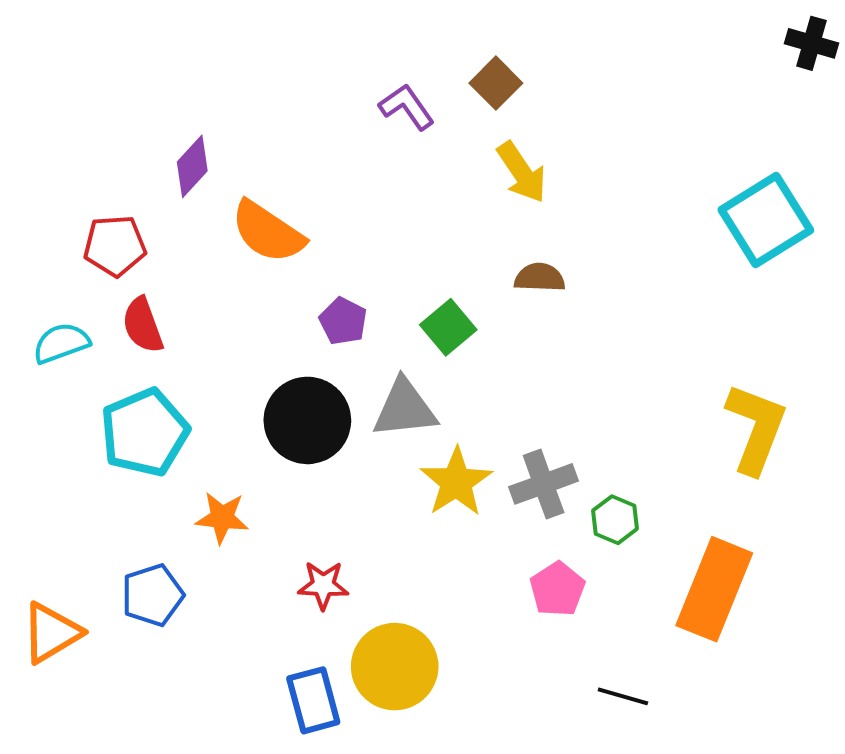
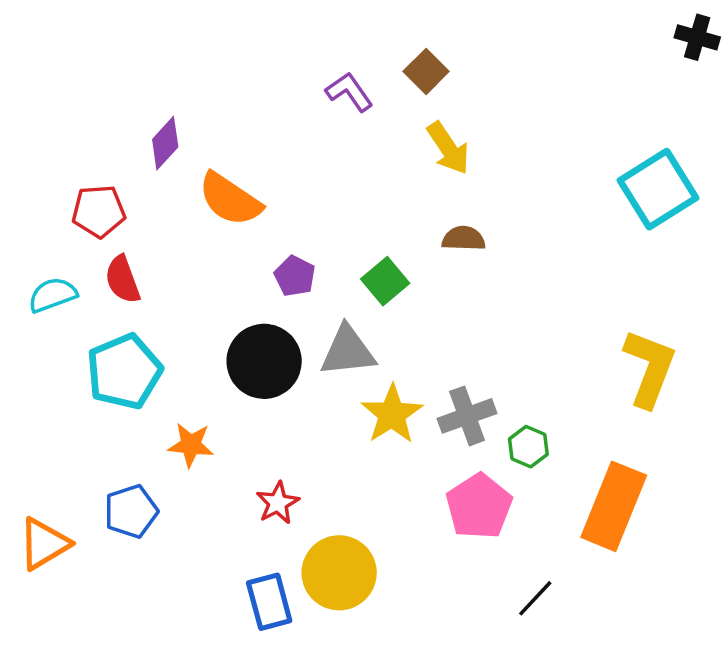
red star: (323, 585) -> (278, 503), turned -30
pink pentagon: (557, 589) -> (479, 506), size x1.4
black line: (623, 696) -> (535, 598), turned -63

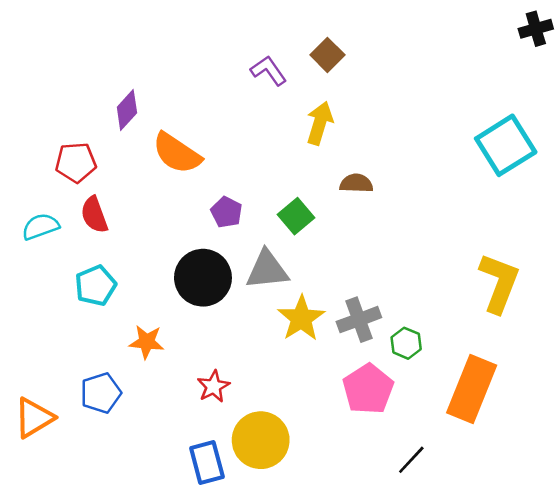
black cross: (697, 37) -> (536, 29), turned -32
yellow arrow: (448, 148) -> (320, 123), moved, turned -129
cyan pentagon: (124, 372) -> (96, 286), size x0.7

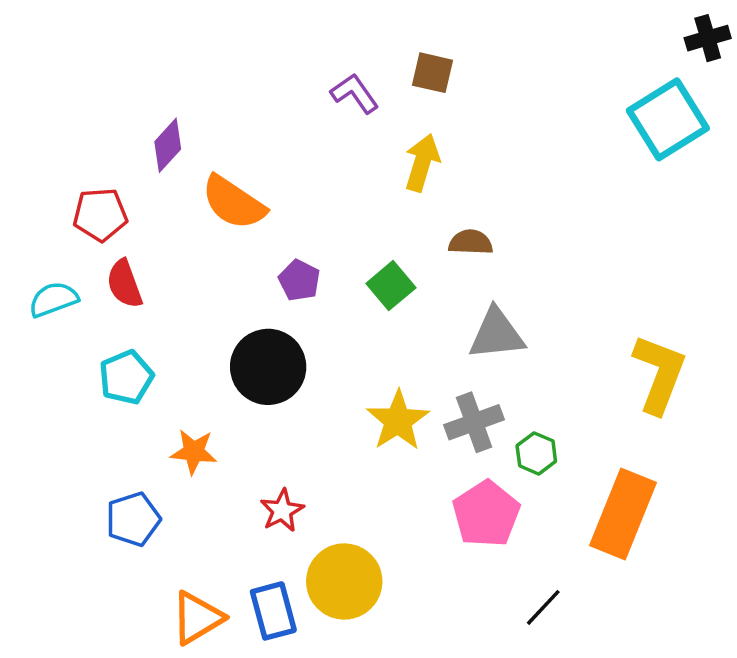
brown square: (327, 55) -> (433, 73), turned -32
cyan square: (506, 145) -> (668, 119), moved
gray triangle: (267, 270) -> (497, 334), moved
orange triangle: (34, 418) -> (197, 618), moved

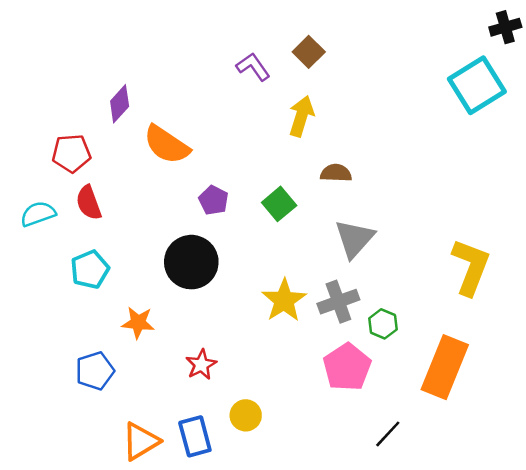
brown square: (433, 73) -> (309, 52), turned 32
gray triangle: (497, 334) -> (354, 239), turned -42
yellow circle: (344, 581) -> (246, 415), size x0.6

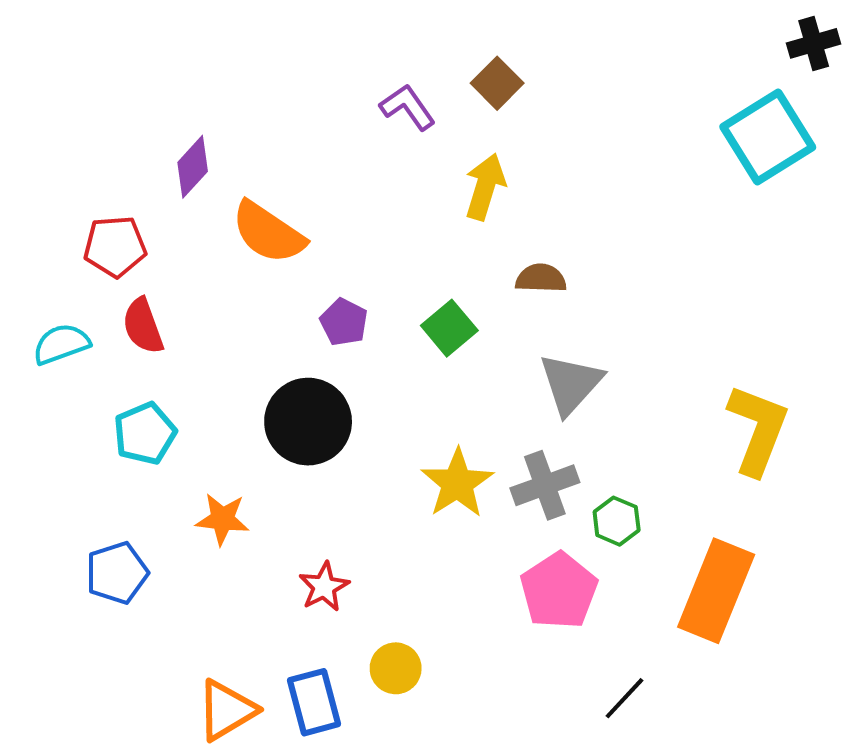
blue pentagon: (95, 371) -> (117, 573), moved

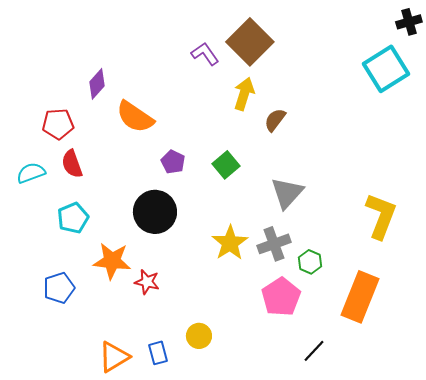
brown square: (497, 83) -> (250, 42), size x1.8
brown semicircle: (541, 278) -> (275, 120), moved, turned -55
orange star: (222, 519) -> (112, 261), size x1.4
red star: (324, 587) -> (147, 282), moved, turned -30
blue rectangle: (314, 702) -> (158, 353), size x0.7

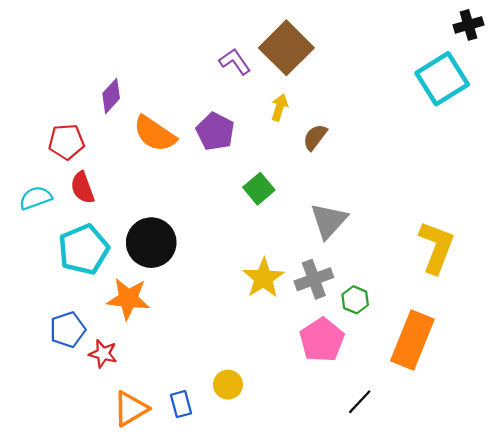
yellow arrow: (244, 94) -> (279, 107), size x0.7
purple pentagon: (173, 162) -> (215, 131), moved, size x1.4
black circle: (155, 212) -> (151, 243), moved
cyan pentagon: (73, 218) -> (84, 249), size x1.4
red star: (147, 282) -> (103, 354), moved

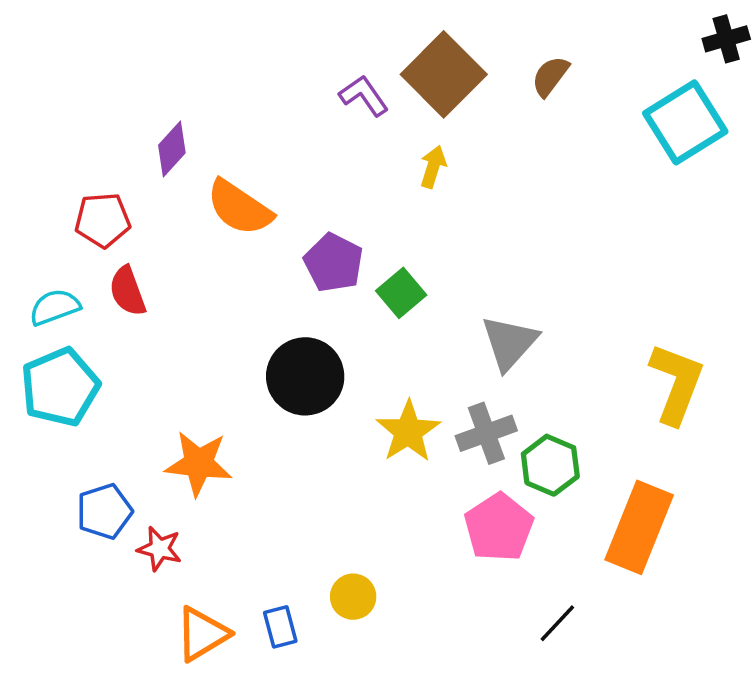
purple pentagon: (215, 131) -> (334, 263), moved
brown semicircle: (315, 137) -> (550, 76), moved
black circle: (151, 243) -> (305, 376), moved
cyan pentagon: (84, 249) -> (60, 387), moved
green hexagon: (355, 300) -> (550, 465), size x1.4

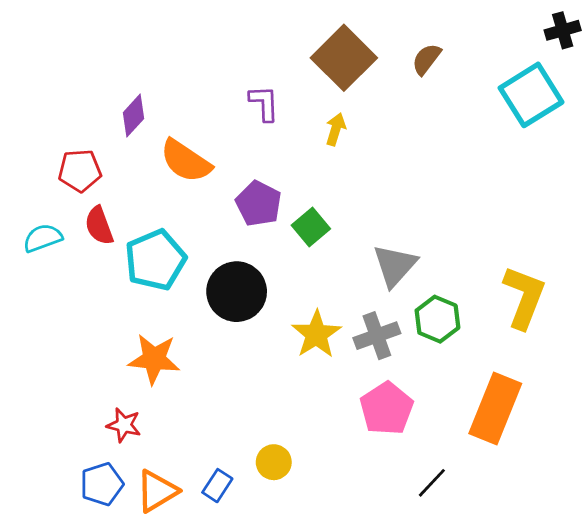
purple L-shape: (364, 96) -> (264, 103), moved, turned 33
cyan pentagon: (60, 387) -> (155, 260), moved
green hexagon: (550, 465) -> (437, 319), moved
blue pentagon: (104, 511) -> (102, 484), moved
blue rectangle: (280, 627) -> (217, 486), turned 48

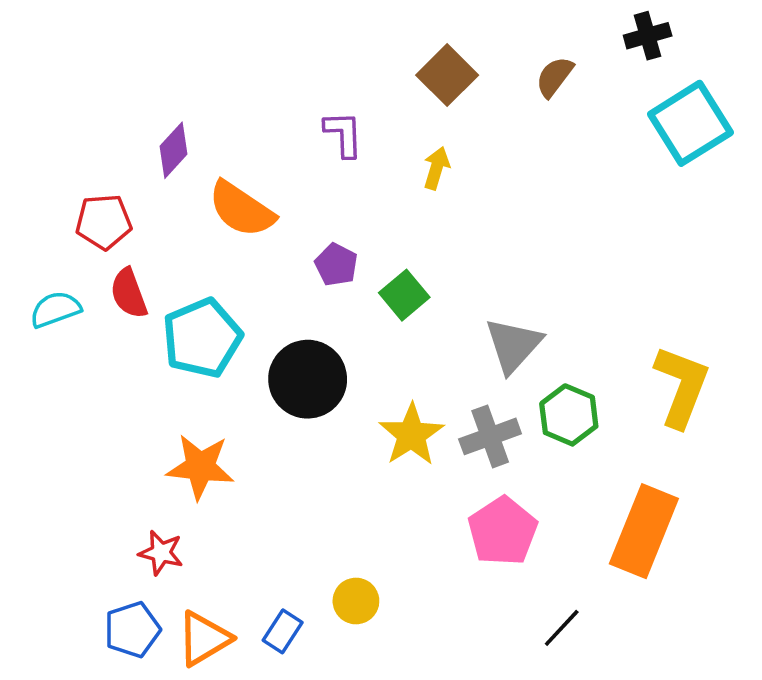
black cross: (563, 30) -> (648, 36), moved
brown square: (344, 58) -> (447, 75), size x0.7
purple pentagon: (259, 204) -> (336, 265), size x0.7

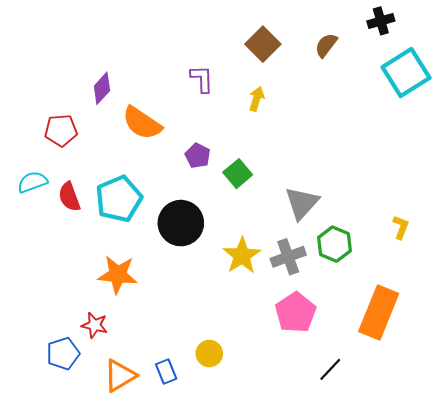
red semicircle: (129, 293) -> (69, 197), moved
yellow L-shape: (682, 386) -> (401, 227), size x0.5
blue pentagon: (132, 630) -> (63, 354), moved
blue rectangle: (283, 631) -> (166, 371), turned -55

